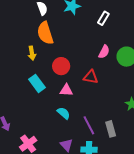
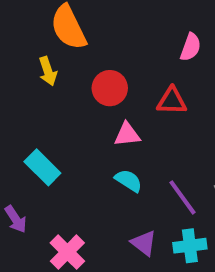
cyan rectangle: (37, 83) -> (42, 167), moved

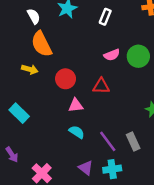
pink semicircle: (191, 47) -> (112, 55), turned 49
yellow arrow: (48, 71) -> (30, 69), turned -56
cyan rectangle: (42, 167) -> (19, 113), moved

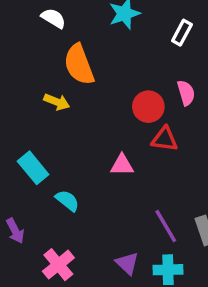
white semicircle: (34, 16) -> (53, 18), moved, turned -35
pink semicircle: (112, 55) -> (186, 93), turned -91
red circle: (66, 79) -> (148, 107), moved
cyan semicircle: (77, 132) -> (67, 201), moved

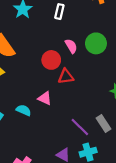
pink triangle: (122, 165) -> (45, 98), turned 40
cyan semicircle: (67, 201) -> (24, 110), moved

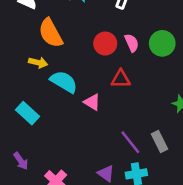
red circle: (51, 60) -> (105, 44), moved
cyan semicircle: (24, 110) -> (64, 82), moved, size x1.5

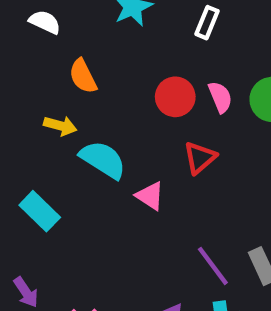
orange semicircle: (51, 33) -> (83, 76), size x0.7
red triangle: (121, 79) -> (200, 158), turned -42

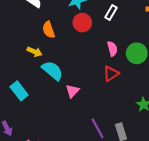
red circle: (175, 97) -> (82, 23), moved
red triangle: (200, 158) -> (111, 74), moved
pink triangle: (150, 196) -> (72, 91), turned 32

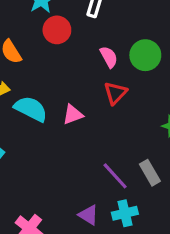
pink triangle: (72, 91) -> (73, 114), moved, turned 40

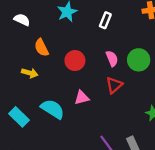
red circle: (57, 30) -> (75, 61), moved
cyan semicircle: (31, 109) -> (53, 109), moved

